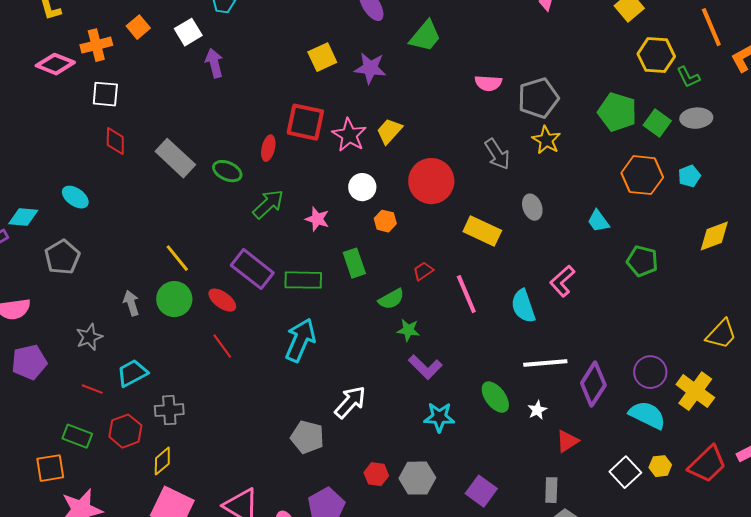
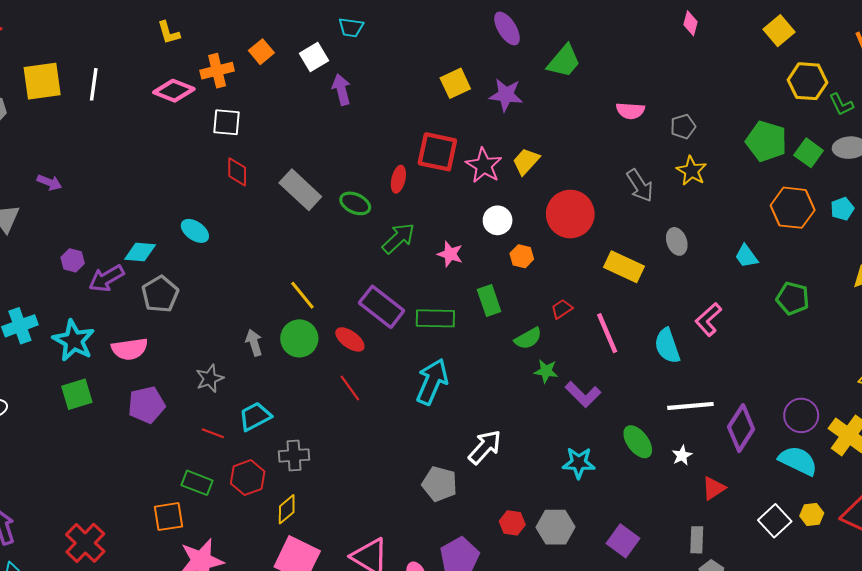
gray pentagon: (538, 98) -> (683, 127), size x0.6
gray pentagon: (62, 257) -> (160, 294), moved
purple L-shape: (425, 367) -> (583, 394), moved

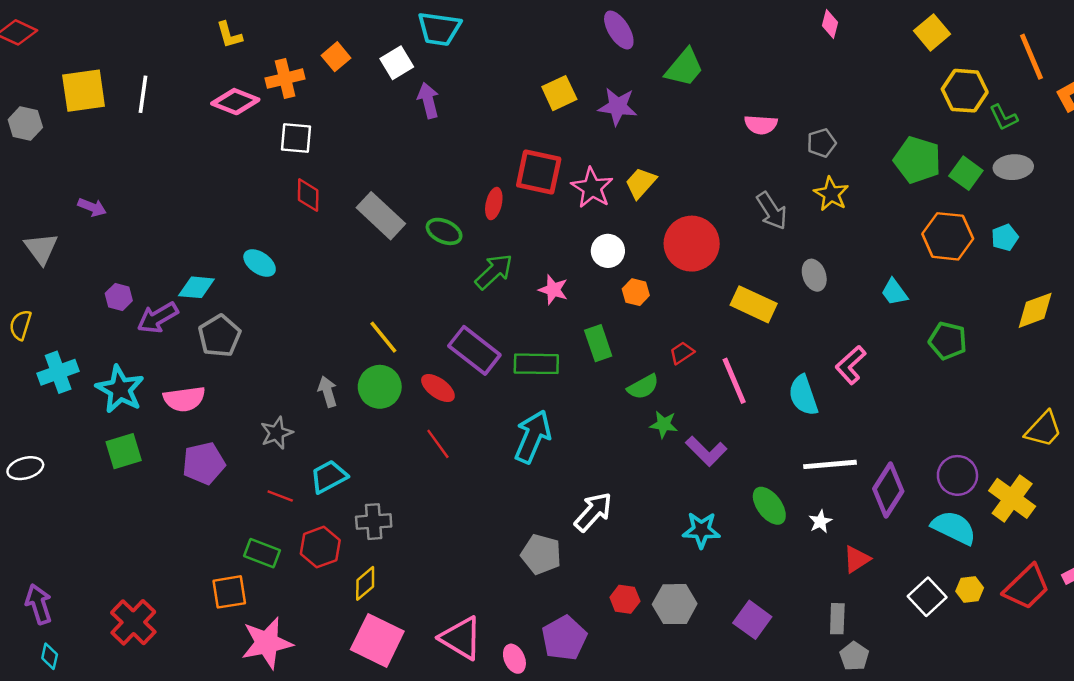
cyan trapezoid: (351, 27) -> (439, 29), size x1.5

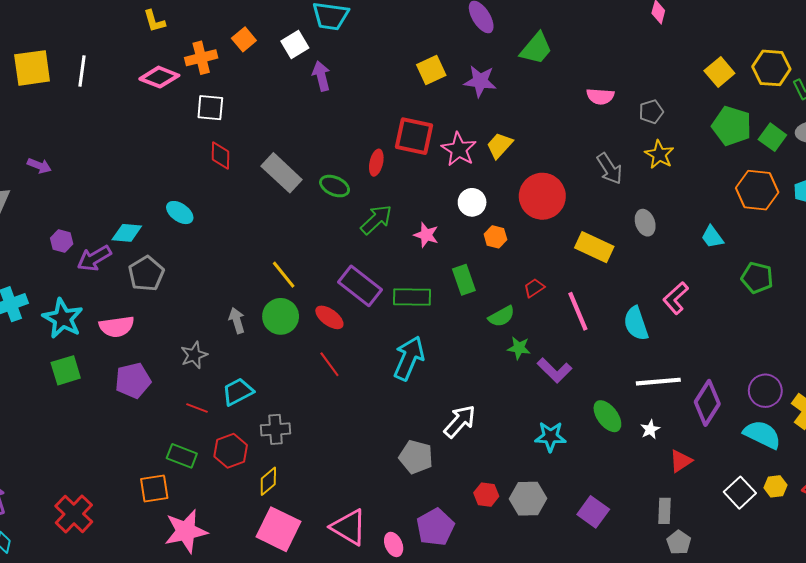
yellow square: (932, 32) -> (719, 72), moved

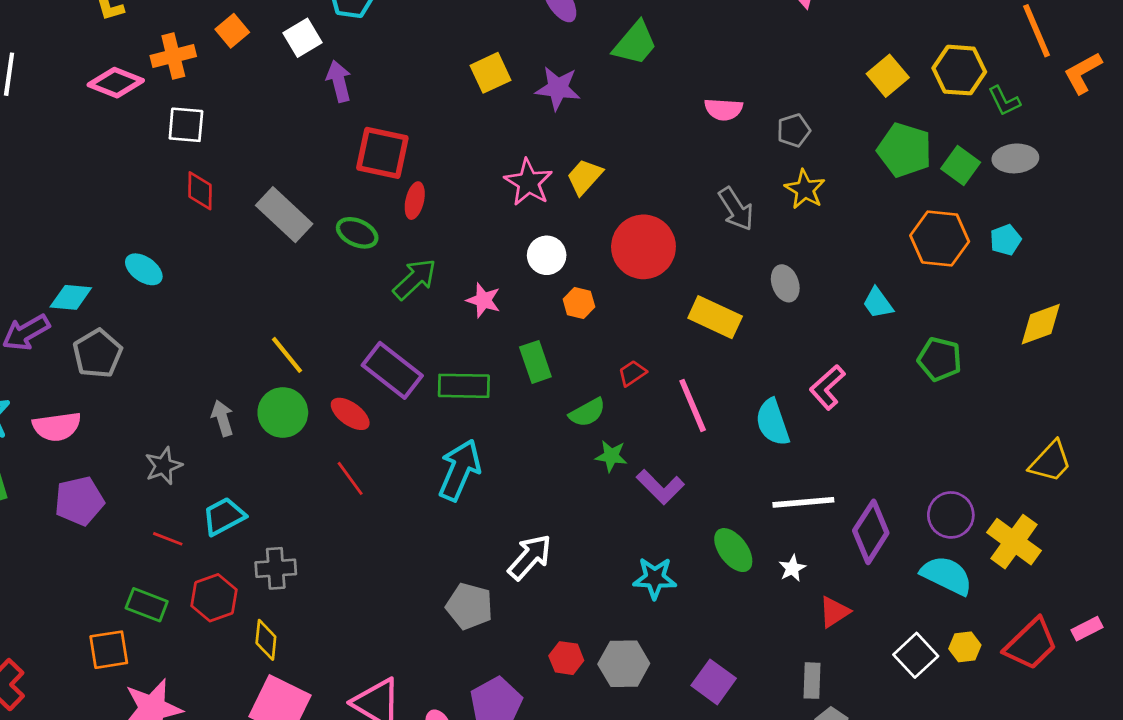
red square: (414, 136) -> (382, 153), moved
yellow diamond: (268, 481) -> (266, 640), turned -44

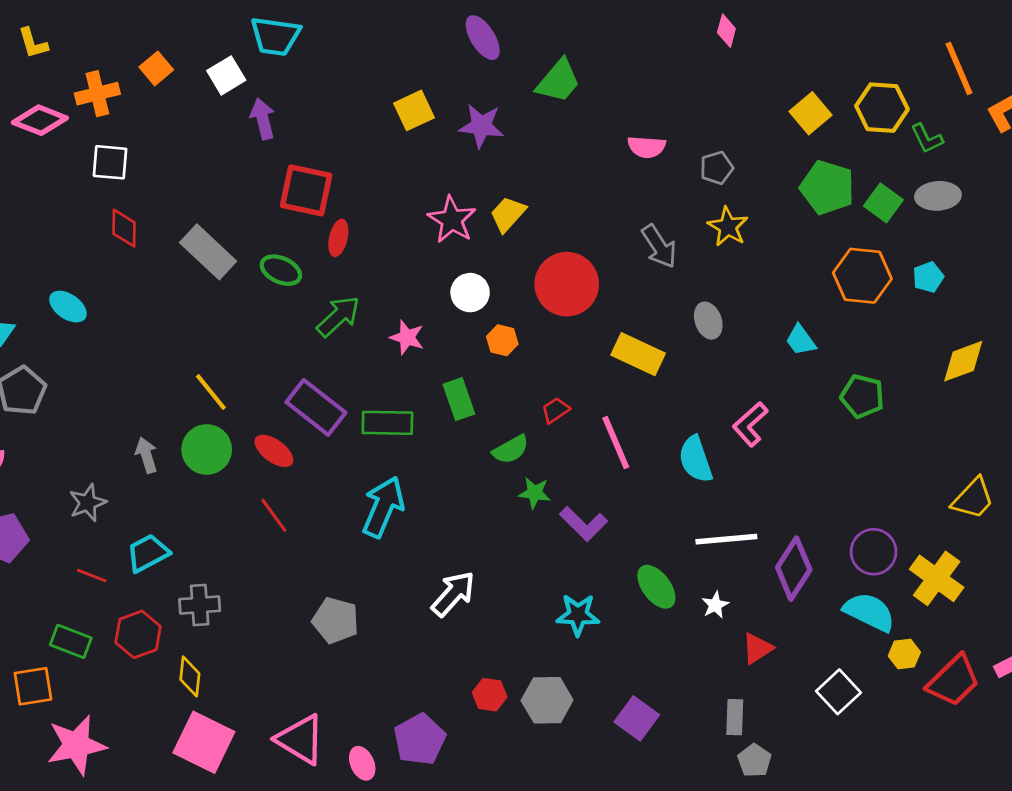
gray pentagon: (469, 606) -> (336, 620), moved
yellow hexagon: (965, 647) -> (904, 654), moved

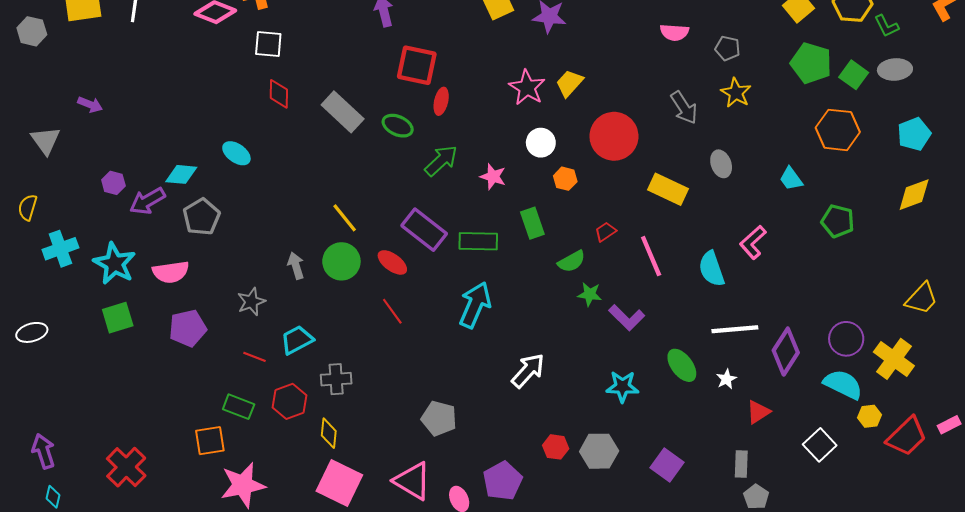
gray pentagon: (717, 168) -> (727, 48), turned 30
cyan pentagon: (928, 277) -> (914, 134), moved, size x1.4
gray pentagon: (336, 620) -> (439, 418), moved

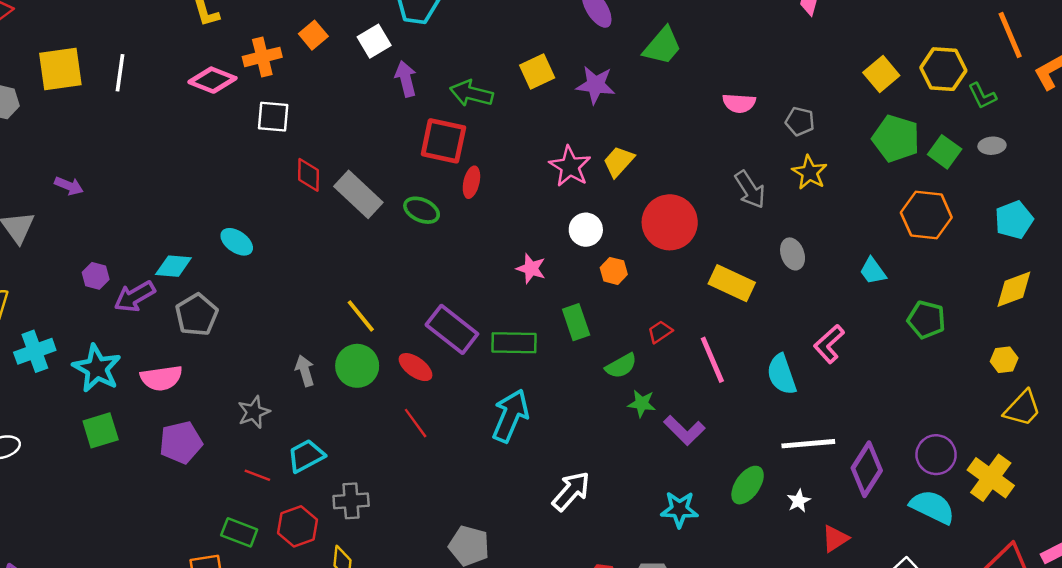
gray ellipse: (895, 69) -> (992, 146), size x0.7
red diamond: (279, 94) -> (308, 175), moved
green arrow: (441, 161) -> (471, 93), moved, turned -123
green ellipse: (682, 365) -> (748, 485), turned 72
yellow hexagon: (870, 416) -> (1004, 360), moved

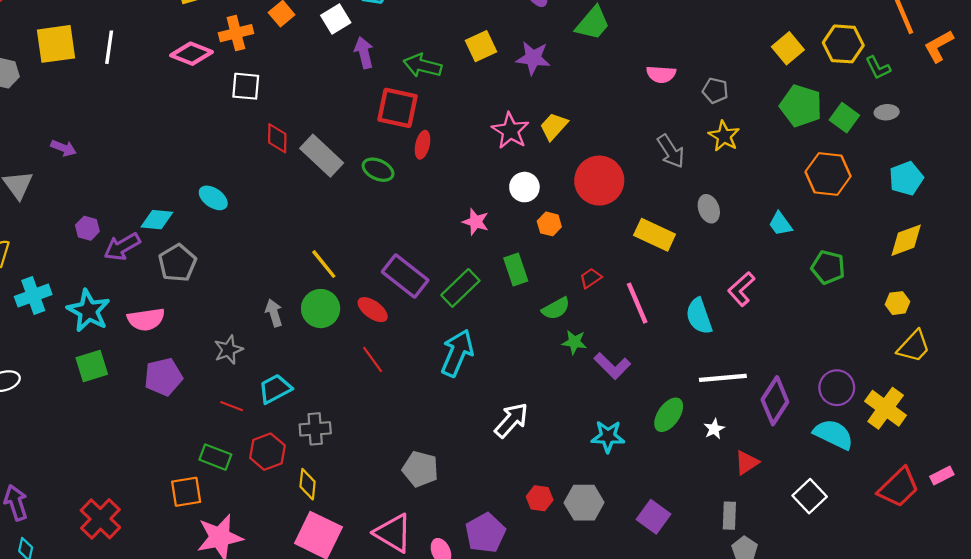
green rectangle: (514, 343) -> (460, 288), turned -45

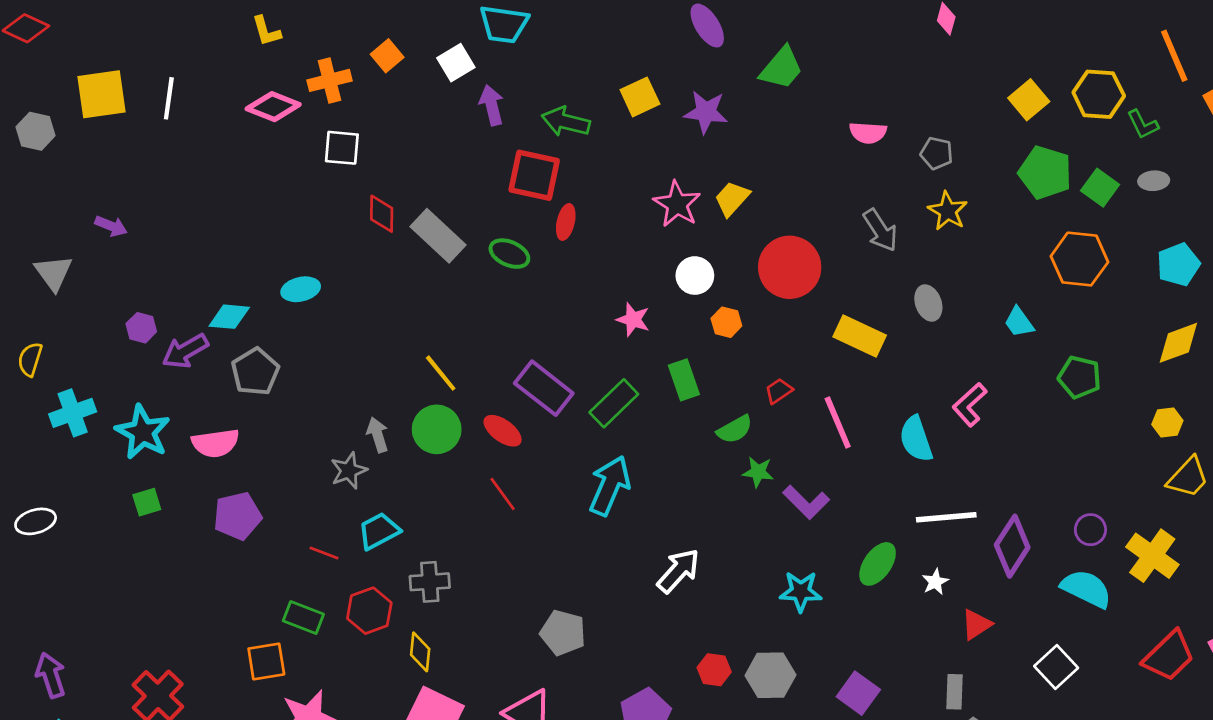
cyan ellipse: (213, 198) -> (301, 289), turned -48
gray star: (228, 350) -> (349, 471), moved
green square: (92, 366) -> (147, 502), size x0.7
purple circle: (837, 388) -> (1090, 530), size x0.7

